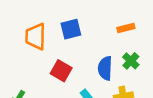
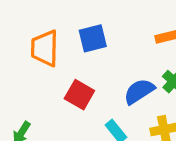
blue semicircle: (105, 68) -> (139, 91), turned 55

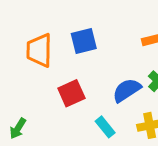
red square: (79, 95) -> (71, 93), turned 36

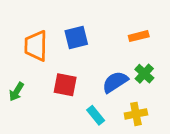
red square: (71, 93) -> (65, 85), turned 35
green arrow: (18, 129) -> (16, 92), moved

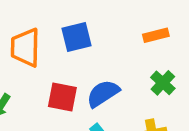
blue semicircle: (115, 82) -> (103, 93), moved

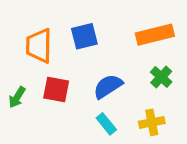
orange rectangle: (156, 35) -> (155, 35), size x1.6
red square: (62, 97) -> (56, 89), moved

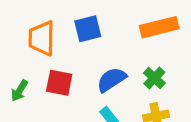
green cross: (161, 77) -> (154, 78), moved

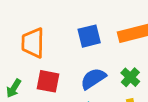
blue square: (88, 29) -> (89, 36), moved

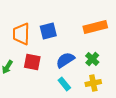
blue square: (89, 36) -> (48, 31), moved

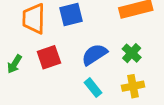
red square: (32, 62) -> (49, 57), turned -30

